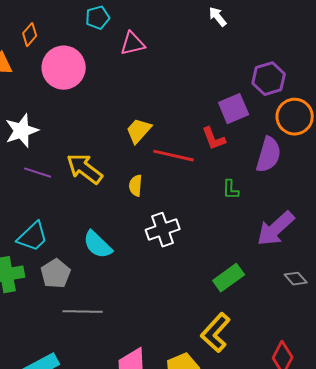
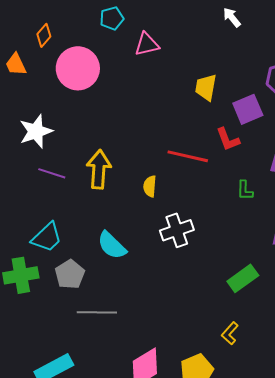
yellow trapezoid: (139, 131) -> (206, 87), moved, turned -32
yellow arrow: (85, 169) -> (99, 169), turned 57
yellow L-shape: (216, 333) -> (230, 333), size x0.6

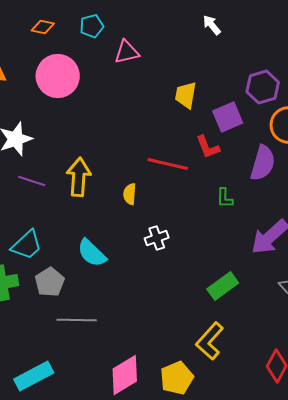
orange diamond: (44, 35) -> (43, 27), moved, turned 60
white cross: (177, 230) -> (157, 238), size x0.7
yellow L-shape: (230, 333) -> (210, 341), size x1.6

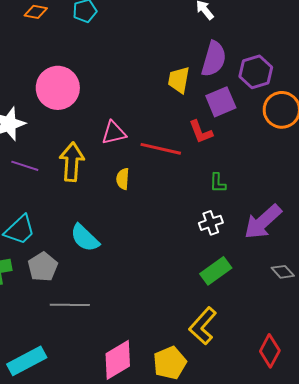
pink triangle: (127, 52) -> (114, 133), moved
pink circle: (58, 76) -> (58, 88), moved
purple semicircle: (263, 163) -> (214, 59), moved
white cross: (157, 238) -> (211, 223), moved

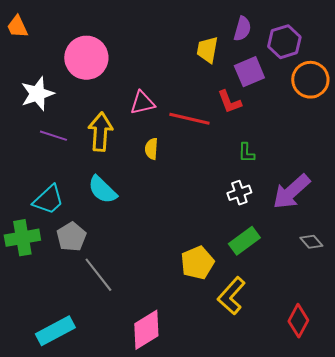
purple semicircle: (214, 59) -> (242, 29), size x0.7
cyan semicircle: (85, 238) -> (102, 190), moved
gray line: (70, 305) -> (98, 275), turned 51
yellow pentagon: (170, 363) -> (197, 263), moved

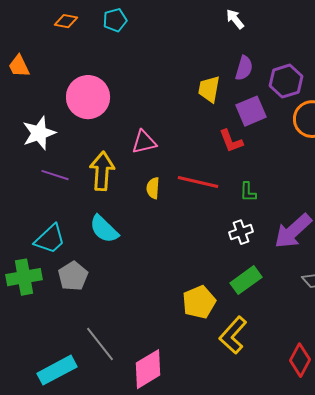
red line: (189, 119) -> (198, 182), moved
gray line: (98, 275) -> (100, 344), moved

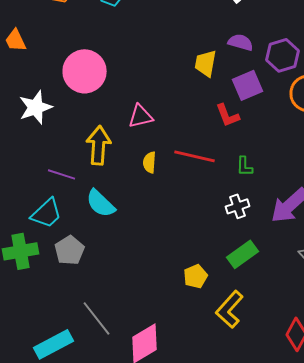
purple semicircle: (244, 68) -> (240, 42), turned -90
purple line: (55, 175) -> (62, 174), moved
yellow pentagon: (199, 302) -> (196, 276), size x0.7

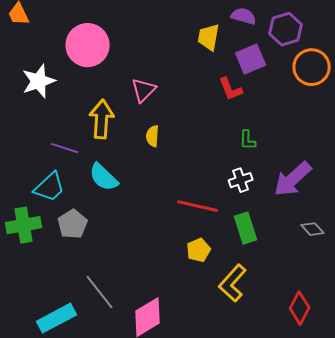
pink triangle: (140, 116) -> (144, 90), turned -32
red line: (194, 156) -> (198, 206), moved
green rectangle: (242, 254) -> (246, 228), turned -72

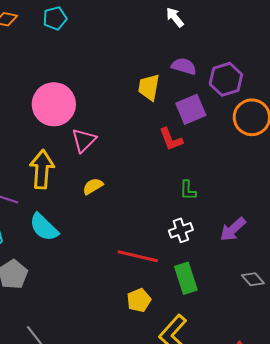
pink circle: (88, 45) -> (54, 104), moved
yellow semicircle: (153, 136) -> (93, 186), turned 55
purple arrow: (293, 179) -> (233, 229), size x0.7

